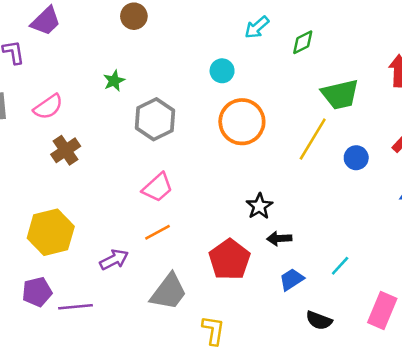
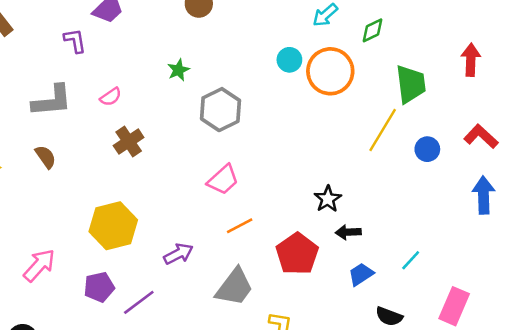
green trapezoid: (340, 94) -> (411, 84), turned -84
pink semicircle: (48, 107) -> (111, 97), size x0.7
orange circle: (242, 122) -> (330, 71), moved
orange line: (157, 232) -> (240, 226), moved
purple line: (76, 307) -> (139, 302), turned -32

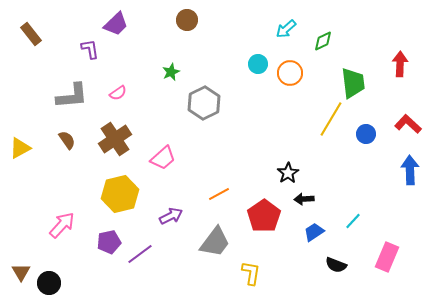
orange circle: (330, 71) -> (290, 73), size x0.7
brown cross: (129, 141) -> (115, 139), moved, size x1.4
pink trapezoid: (223, 180) -> (163, 158), moved

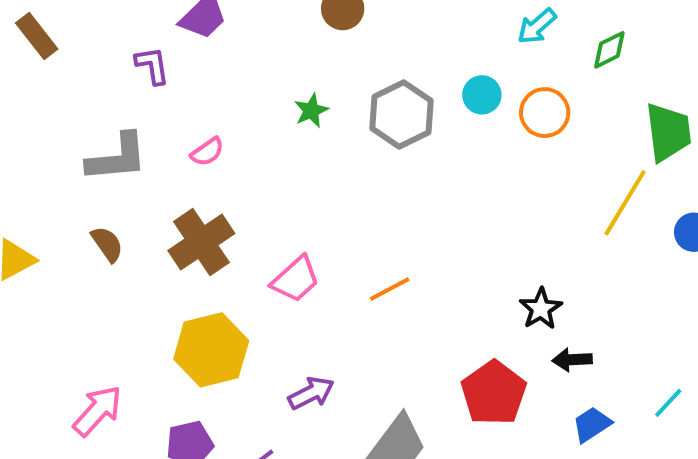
gray hexagon: (204, 103) -> (401, 115), moved
orange line: (219, 194) -> (390, 289), moved

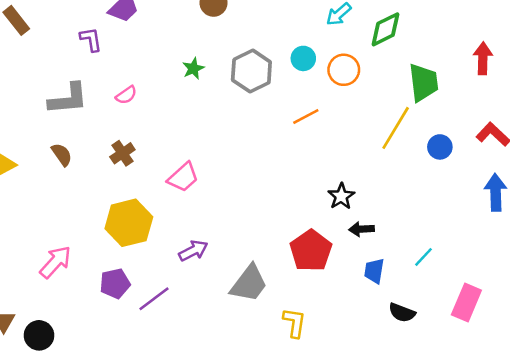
green diamond: (609, 50) -> (386, 29), size x1.4
brown cross: (201, 242) -> (122, 153), size x0.6
orange line: (390, 289) -> (306, 117), moved
blue trapezoid: (592, 424) -> (374, 271), turned -48

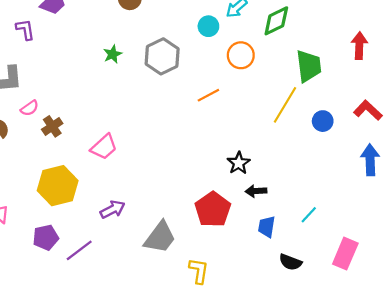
cyan circle: (303, 58) -> (208, 26), moved
pink semicircle: (126, 95) -> (30, 108), moved

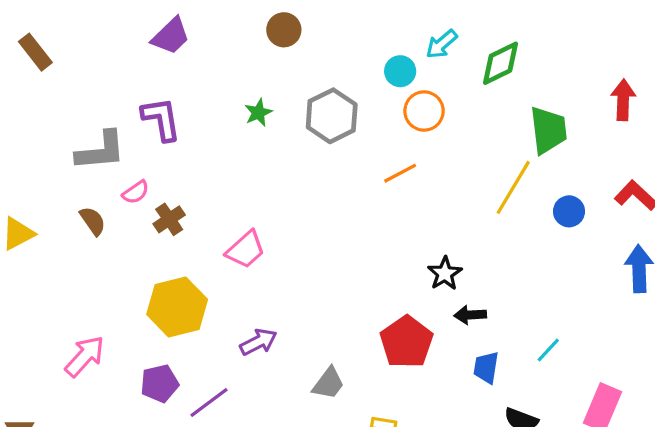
purple L-shape: (25, 29) -> (161, 119), moved, size x1.4
orange circle: (241, 55) -> (424, 111), moved
gray trapezoid: (160, 237) -> (328, 383), size x0.7

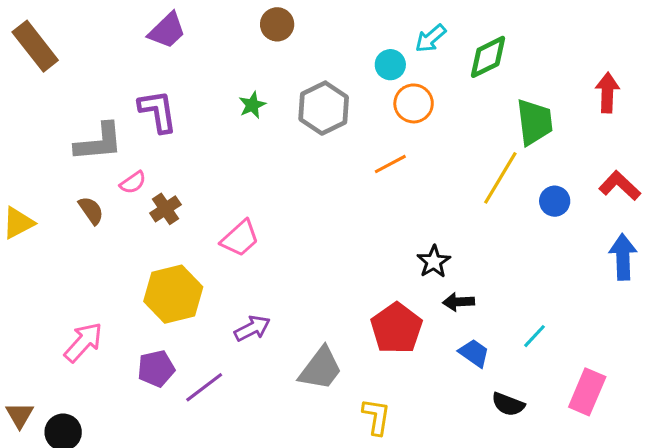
brown rectangle: (35, 52) -> (35, 46), size x1.4
blue trapezoid: (486, 367) -> (474, 353), turned 116
gray trapezoid: (328, 383) -> (321, 369), size x1.4

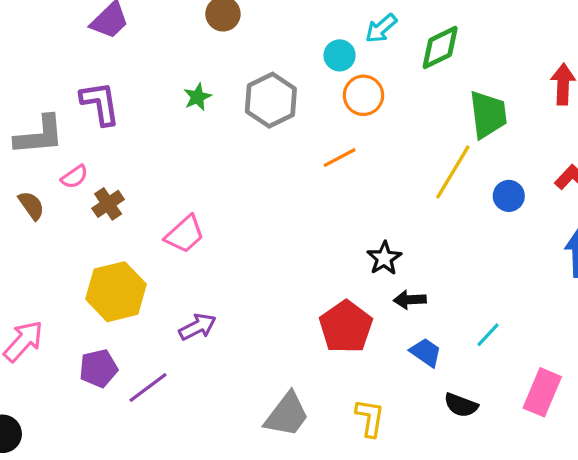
gray trapezoid: (321, 369) -> (287, 415), moved
yellow L-shape: (376, 417) -> (370, 418), moved

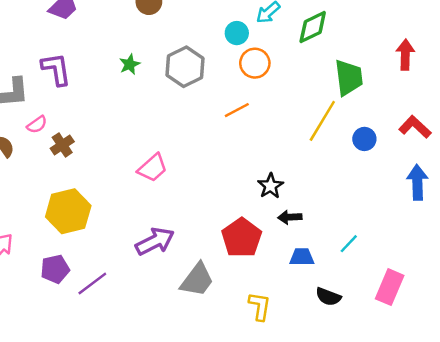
pink trapezoid: (185, 234) -> (153, 168), moved
purple arrow: (197, 327) -> (155, 241), moved, size x1.4
blue trapezoid: (426, 352) -> (302, 257), turned -35
gray trapezoid: (287, 415) -> (197, 280), moved

